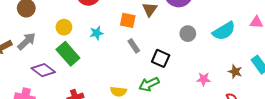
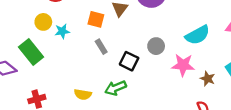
yellow circle: (64, 27) -> (43, 22), moved
gray circle: (188, 34) -> (156, 46), moved
pink star: (204, 79) -> (183, 65), moved, size x1.5

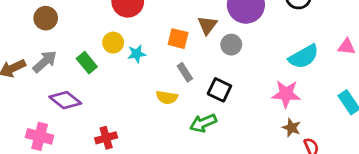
gray circle: (156, 46) -> (231, 45), moved
green rectangle: (31, 52) -> (87, 63), moved, size x0.7
brown star: (208, 79) -> (292, 128), moved
yellow semicircle: (83, 94) -> (167, 97), moved

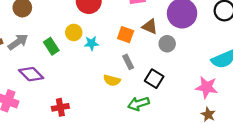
brown triangle: (207, 25) -> (150, 26), turned -49

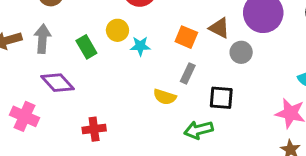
gray arrow: (18, 42) -> (42, 39), turned -54
gray rectangle: (128, 62) -> (188, 73), turned 48
black square: (154, 79) -> (221, 98), turned -30

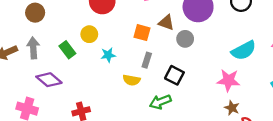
cyan star: (140, 46) -> (108, 55), moved
black square: (221, 98) -> (174, 75), turned 30

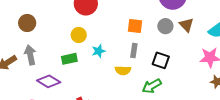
brown triangle: (166, 23) -> (186, 25), moved, turned 35
orange square: (142, 33) -> (135, 26), moved
green rectangle: (67, 50) -> (69, 59), moved, turned -56

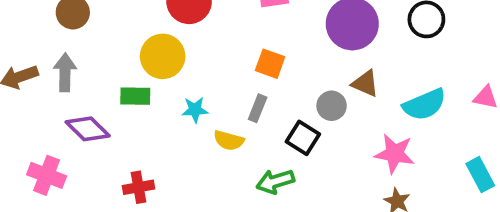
brown triangle: (186, 25) -> (365, 83), turned -35
gray circle: (165, 26) -> (332, 106), moved
yellow circle: (79, 35) -> (163, 56), size x1.5
cyan star: (99, 51) -> (195, 110), moved

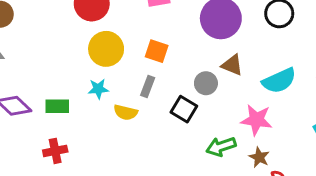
yellow circle: (163, 56) -> (106, 49), moved
green rectangle: (135, 96) -> (57, 106), moved
green arrow: (275, 181) -> (221, 147), moved

